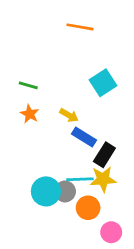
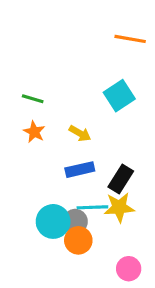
orange line: (80, 27) -> (130, 39), moved
blue rectangle: (84, 137) -> (80, 170), moved, turned -45
orange circle: (88, 208) -> (78, 240), moved

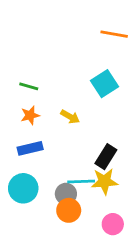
orange star: (34, 132) -> (30, 115), turned 30
blue rectangle: (80, 170) -> (30, 148), moved
cyan circle: (53, 221) -> (23, 188), moved
pink circle: (129, 269) -> (113, 224), moved

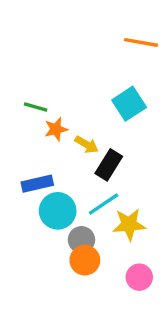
orange star: (30, 115) -> (56, 129), moved
black rectangle: (106, 157) -> (109, 165), moved
cyan line: (81, 181) -> (104, 204), moved, turned -32
cyan circle: (23, 188) -> (58, 211), moved

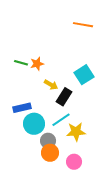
cyan square: (129, 104) -> (84, 75), moved
orange star: (56, 129) -> (37, 64), moved
pink circle: (139, 277) -> (74, 162), moved

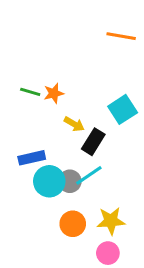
yellow star: (76, 132) -> (111, 221), moved
gray circle: (48, 141) -> (70, 181), moved
pink circle: (74, 162) -> (108, 253), moved

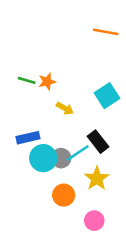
black rectangle: (93, 142) -> (98, 142), moved, turned -70
yellow star: (111, 221) -> (97, 179), moved, turned -30

